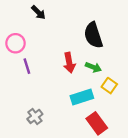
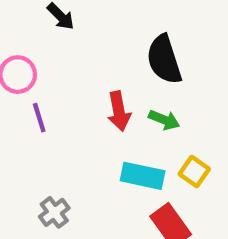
yellow square: (109, 86) -> (194, 171), moved
cyan rectangle: (82, 97) -> (143, 176), turned 30

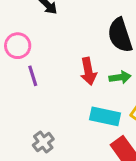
green arrow: (164, 120) -> (120, 77), turned -30

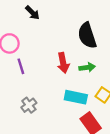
gray cross: (43, 142) -> (29, 105), moved

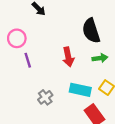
green arrow: (87, 67) -> (100, 58), moved
gray cross: (29, 105) -> (45, 97), moved

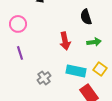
black semicircle: (91, 31) -> (86, 17), size x0.7
purple line: (28, 60) -> (20, 53), moved

